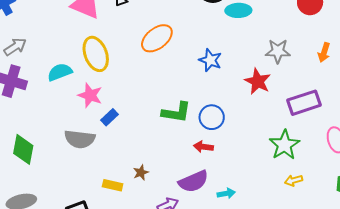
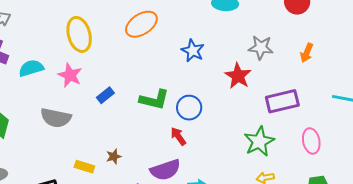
cyan semicircle: (60, 72) -> (31, 68), moved
blue rectangle: (109, 117) -> (105, 95), moved
red arrow: (203, 147) -> (178, 136), turned 42

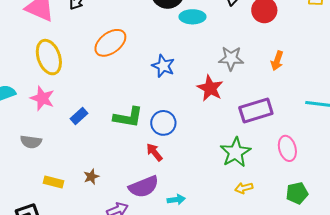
gray semicircle: (56, 118) -> (31, 142), size x0.7
yellow rectangle: (84, 167) -> (53, 182), moved

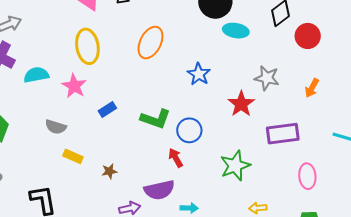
orange ellipse: (110, 43) -> (150, 43), turned -36
green star: (235, 152) -> (235, 166), moved
yellow rectangle: (53, 182) -> (73, 156), moved

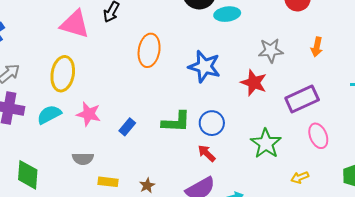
yellow ellipse: (87, 46) -> (63, 74), moved, turned 36
blue star: (199, 74) -> (204, 67), size x1.4
pink ellipse: (307, 176) -> (318, 136), moved

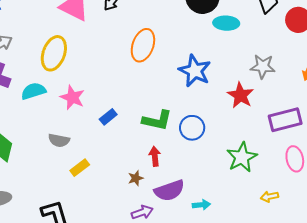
red arrow: (207, 153) -> (155, 156), moved, turned 30
yellow rectangle: (108, 182) -> (80, 168), turned -54
brown star: (147, 185) -> (136, 178), moved

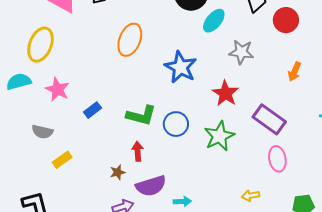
cyan ellipse: (226, 23) -> (214, 21), turned -55
gray star: (263, 66) -> (241, 52), moved
purple rectangle: (285, 120) -> (269, 119), turned 48
green star: (242, 157) -> (219, 136), moved

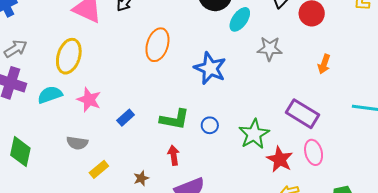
red star: (225, 93) -> (280, 159), moved
blue circle: (176, 124) -> (210, 125), size x0.7
brown star: (118, 172) -> (141, 178), moved

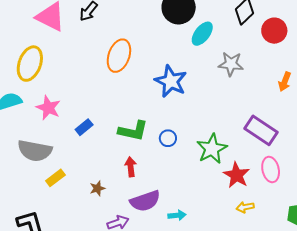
gray semicircle: (77, 143) -> (35, 151), size x1.6

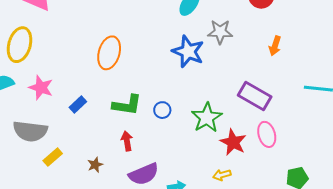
orange ellipse: (119, 56) -> (109, 53), moved
blue star: (171, 81) -> (188, 52), moved
yellow arrow: (245, 207) -> (222, 175), moved

